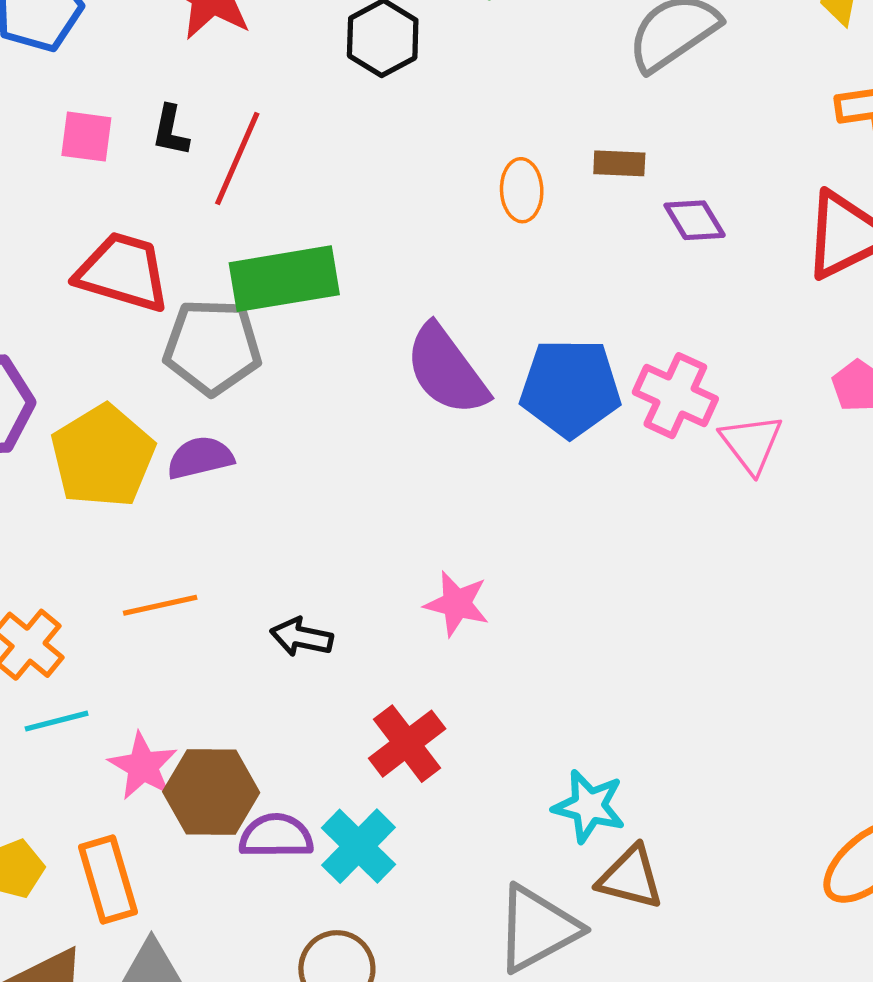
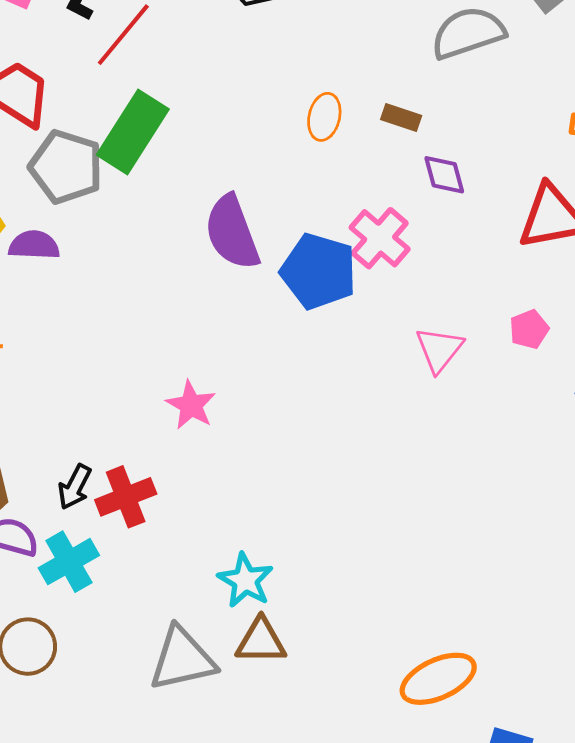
green rectangle: (284, 279) -> (133, 132), turned -64
pink cross: (675, 396) -> (380, 238), moved
black arrow: (302, 637) -> (75, 487), moved, turned -90
brown triangle: (631, 877) -> (261, 641), turned -30

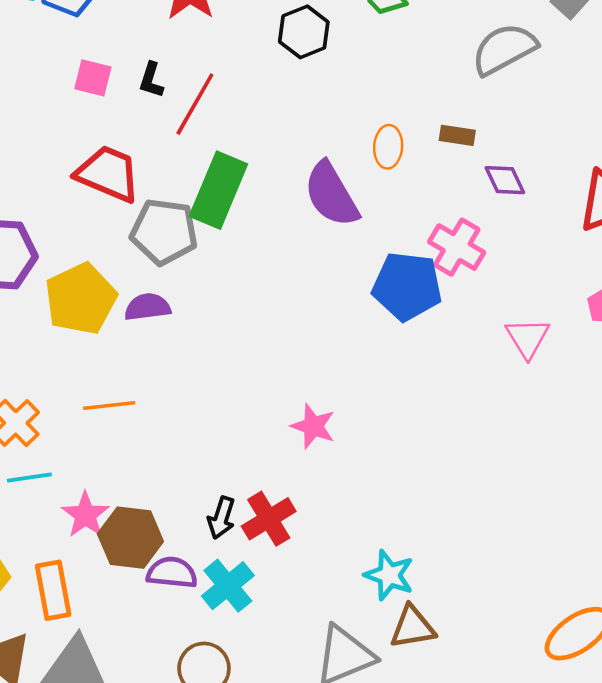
purple semicircle: (232, 232) -> (331, 194), moved

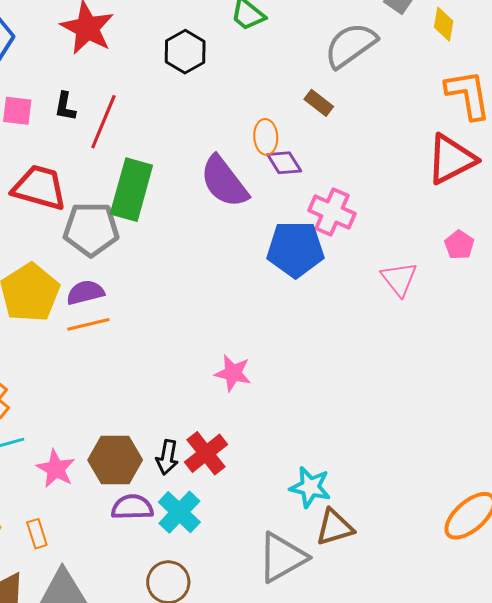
brown rectangle: (457, 135) -> (319, 103), moved, turned 36
purple diamond: (505, 180) -> (284, 163), moved
orange line: (109, 405) -> (88, 324), moved
brown hexagon: (130, 538) -> (115, 460), moved
orange rectangle: (53, 590) -> (37, 534), size x0.6

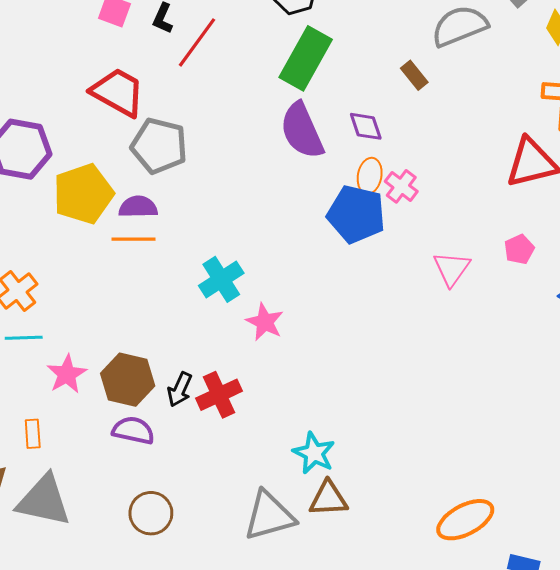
orange ellipse: (266, 137) -> (370, 176), moved
green rectangle: (131, 190) -> (306, 58), moved
pink cross: (332, 212) -> (401, 186), size x0.7
cyan cross: (179, 512) -> (221, 279), moved

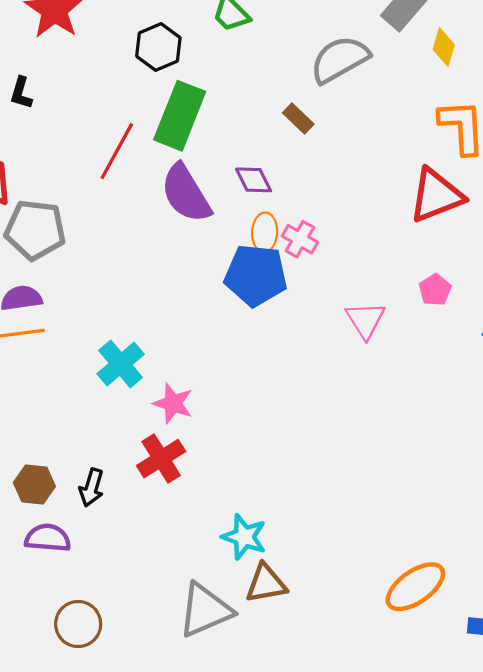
red line: (197, 42) -> (117, 151), moved
brown hexagon: (128, 380) -> (34, 484), size x0.7
red cross: (219, 395) -> (161, 459), moved

